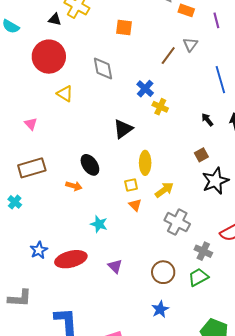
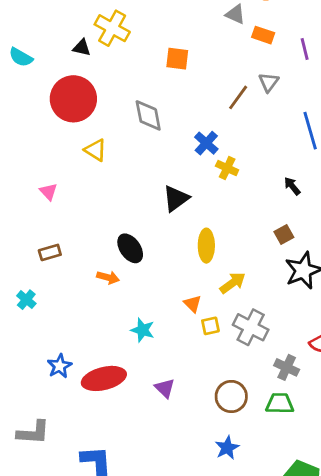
brown rectangle: (32, 168) -> (50, 252), size x0.6
yellow square: (131, 185) -> (210, 326), moved
green trapezoid: (198, 277) -> (280, 403), turned 30

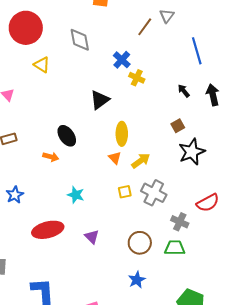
orange triangle: (192, 304) -> (115, 158), moved
blue star: (60, 366) -> (15, 195), moved

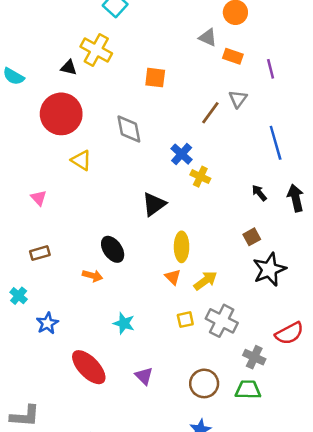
red ellipse: (48, 230) -> (89, 367), turned 60

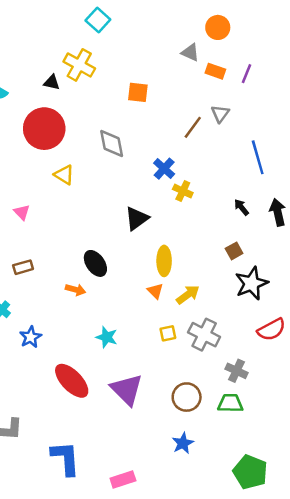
purple line: (271, 69) -> (246, 74), moved, turned 36
red semicircle: (289, 333) -> (271, 330), moved
purple triangle: (144, 376) -> (127, 390), size x1.8

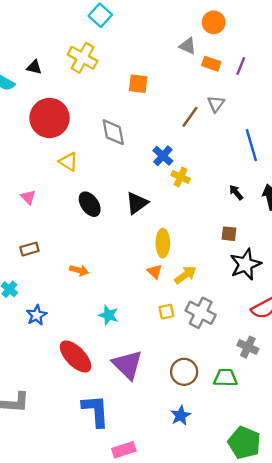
black triangle: (52, 82) -> (34, 67), moved
brown square: (234, 251) -> (229, 234), turned 35
black ellipse: (95, 263) -> (90, 204), moved
gray cross: (237, 371) -> (248, 347), moved
blue L-shape: (65, 458) -> (96, 411), moved

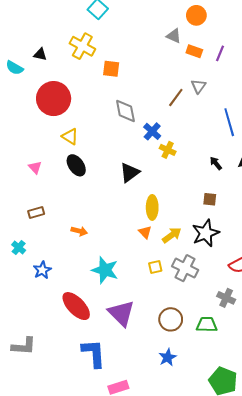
orange square: (138, 84) -> (111, 69), moved
gray diamond: (113, 132) -> (125, 111), moved
black ellipse: (90, 204) -> (76, 165), moved
black star: (245, 264) -> (206, 233), moved
cyan star: (109, 315) -> (105, 270), size x1.5

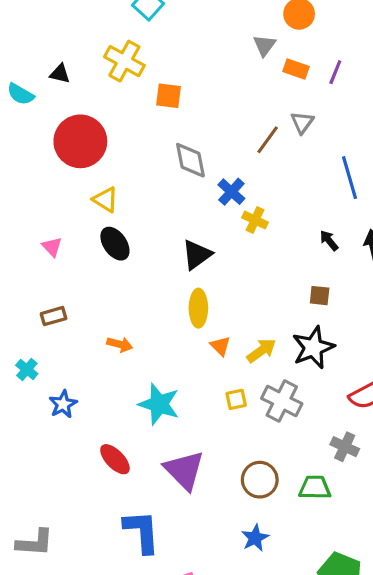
gray triangle: (174, 36) -> (264, 45), turned 42
yellow ellipse: (152, 207) -> (198, 308), moved
red ellipse: (76, 306) -> (115, 459), size x0.7
gray L-shape: (24, 346) -> (35, 543), moved

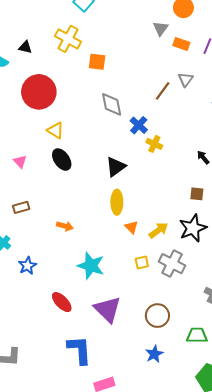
green trapezoid: (315, 488) -> (197, 335), moved

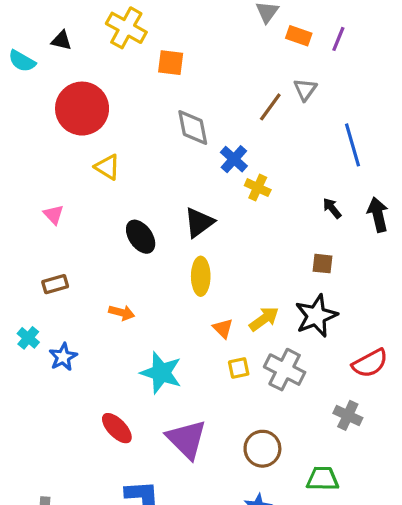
black ellipse: (62, 160) -> (141, 237), moved
orange triangle: (131, 227) -> (223, 328), moved
blue star: (27, 266) -> (63, 357), moved

